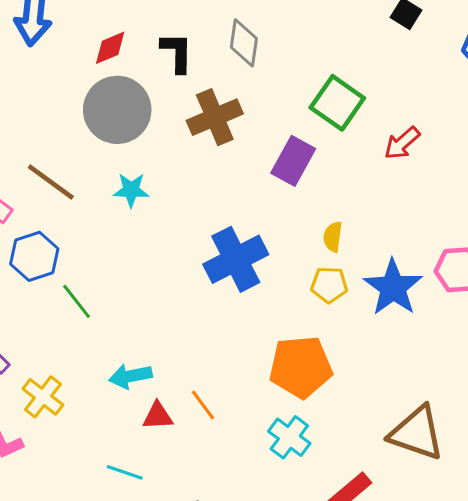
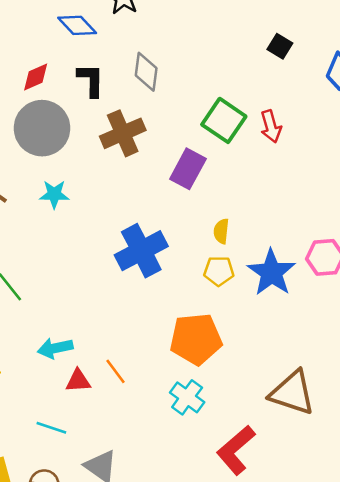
red arrow: (402, 143) -> (271, 126), moved, turned -64

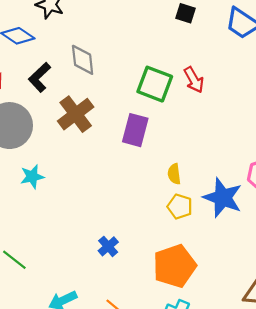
black L-shape: (91, 80) -> (40, 77), turned -120
blue cross: (141, 251) -> (108, 246), moved, size x0.5
yellow pentagon: (219, 271) -> (180, 207), turned 30

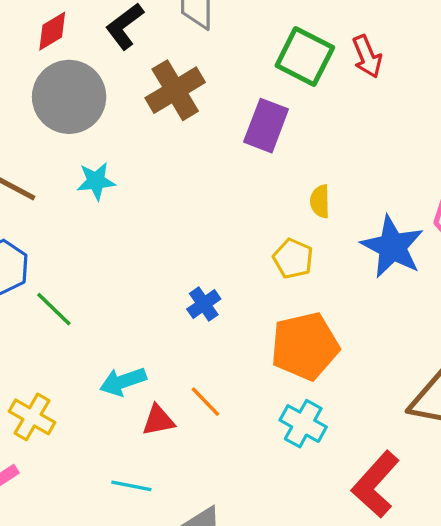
yellow pentagon: (180, 207) -> (293, 259), moved

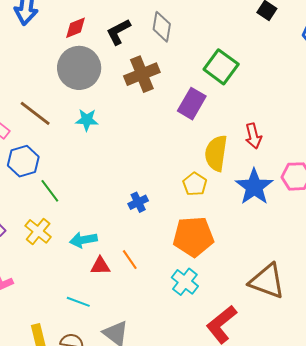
red arrow: (367, 56) -> (253, 136), moved
yellow semicircle: (320, 201) -> (216, 153), size x1.8
yellow cross: (32, 417) -> (38, 231), moved

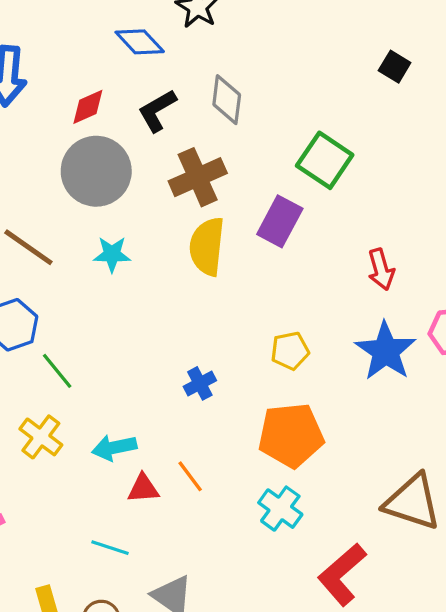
yellow semicircle: (216, 153) -> (207, 246), moved
yellow pentagon: (195, 184) -> (290, 351), turned 30

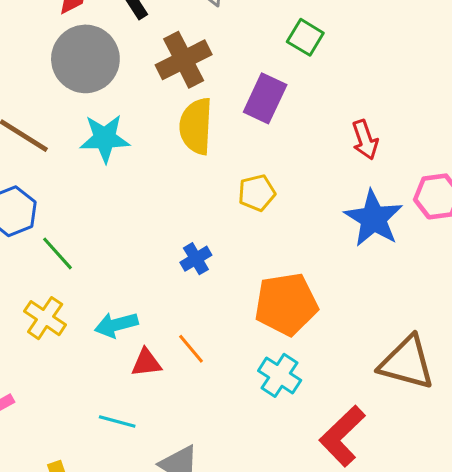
green square: (325, 160) -> (305, 37), size x0.7
cyan star: (112, 254) -> (105, 138), size x1.4
yellow pentagon: (290, 351) -> (257, 193), moved

